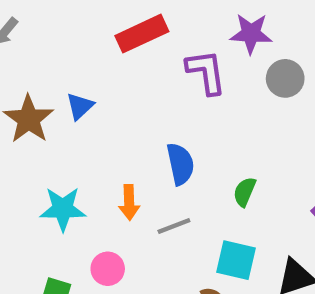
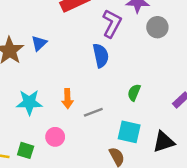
purple L-shape: (206, 72) -> (112, 23), turned 36
blue semicircle: (180, 164) -> (101, 56), moved

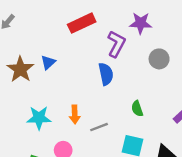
gray circle: (157, 27) -> (159, 59), moved
green semicircle: (134, 93) -> (137, 109), turned -42

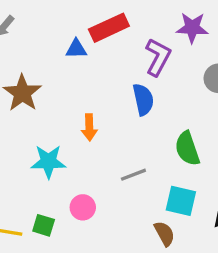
blue triangle: (48, 62) -> (76, 49), moved, turned 42
green semicircle: (137, 109) -> (187, 149), size x1.5
orange arrow: (75, 114) -> (89, 127), moved

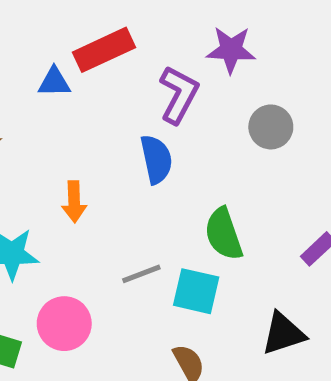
cyan square: (181, 201) -> (196, 291), moved
pink circle: (83, 207) -> (64, 324), size x1.4

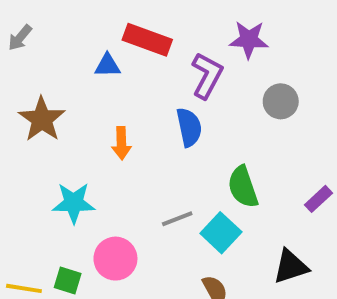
red rectangle: (104, 50) -> (147, 40), turned 45
orange arrow: (74, 202) -> (121, 143), moved
cyan square: (196, 291) -> (221, 233), turned 30

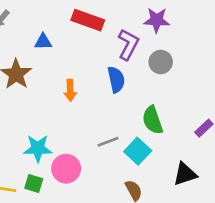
blue triangle: (107, 66) -> (43, 42), moved
gray circle: (281, 101) -> (161, 62), moved
cyan star: (74, 203) -> (38, 148), moved

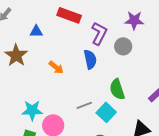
purple star: (157, 20) -> (134, 20), moved
orange arrow: (70, 90) -> (56, 67), turned -49

